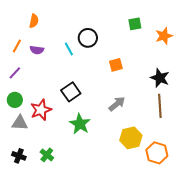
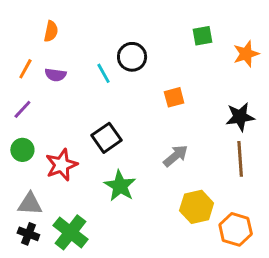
black star: (160, 78) -> (240, 117), turned -30
gray triangle: (20, 123) -> (30, 204), moved
green cross: (47, 155) -> (70, 232), size x1.6

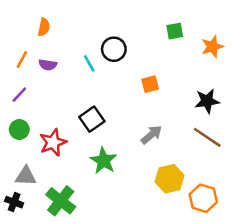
brown line: (240, 159) -> (207, 137), turned -52
black cross: (28, 234) -> (14, 202), moved

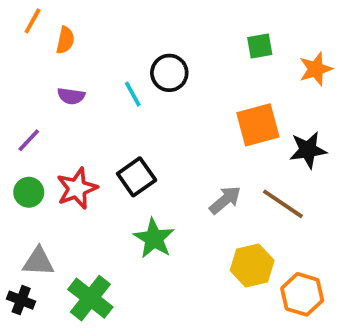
orange line: (22, 60) -> (33, 21), moved
orange square: (150, 84) -> (258, 125), moved, size x1.6
brown line: (207, 137) -> (283, 204), moved
red star: (53, 142) -> (77, 188), moved

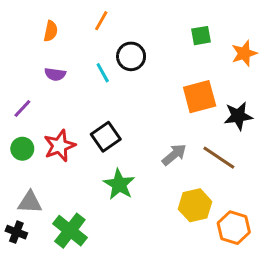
orange line: (33, 21) -> (101, 21), moved

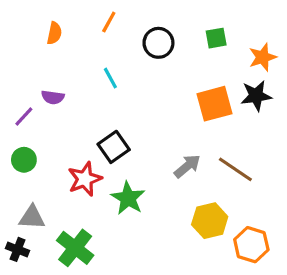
black circle: (131, 56) -> (158, 43), moved
purple semicircle: (55, 74) -> (53, 97), moved
black star: (238, 116) -> (256, 96), moved
red star: (60, 146) -> (85, 179), moved

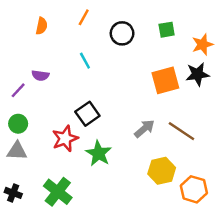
gray triangle: (32, 217) -> (17, 151), moved

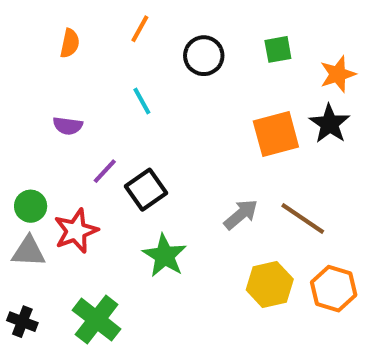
black star: (198, 74) -> (330, 124), turned -30
purple line: (18, 90) -> (105, 171), moved
red star: (65, 139) -> (76, 231), moved
orange hexagon: (194, 189) -> (334, 289), moved

